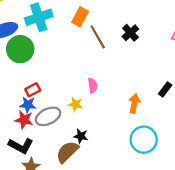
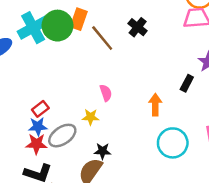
green circle: (20, 49) -> (57, 26), moved

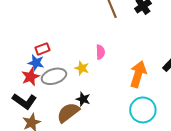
orange arrow: (155, 105) -> (138, 74), size x1.4
red star: (36, 144) -> (31, 77), turned 30

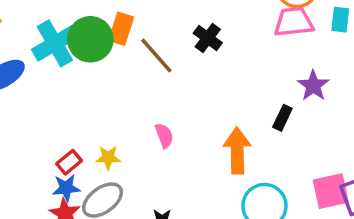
yellow star: (82, 68) -> (108, 158), moved

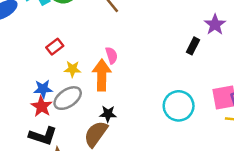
orange arrow: (237, 151) -> (102, 75), moved
red rectangle: (69, 162) -> (55, 47), moved

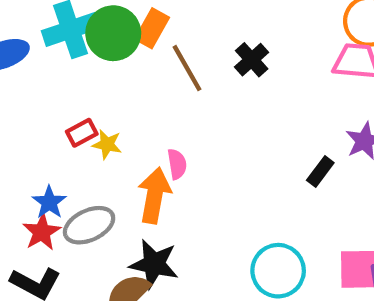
yellow star: (73, 69) -> (107, 144), moved
blue star: (43, 89) -> (49, 202), turned 30
black star: (108, 114) -> (154, 264), size x1.6

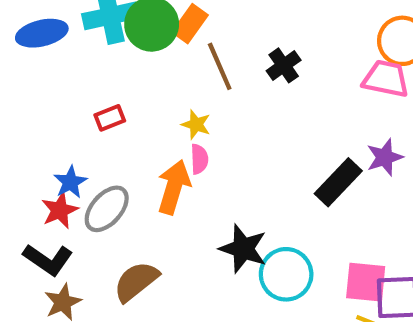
yellow star: (107, 144) -> (196, 125), moved
black rectangle: (320, 172) -> (338, 182), size x1.6
gray ellipse: (89, 225) -> (107, 209), turned -30
black star: (154, 264) -> (243, 249), moved

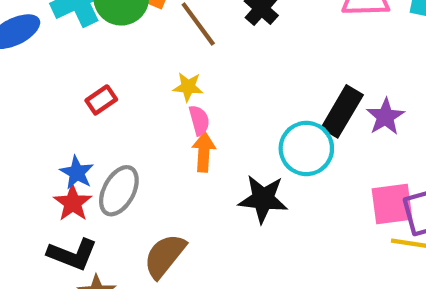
purple star: (385, 157) -> (385, 117), moved
orange arrow: (174, 187) -> (204, 152), moved, size x0.7
cyan circle: (286, 274) -> (306, 148), moved

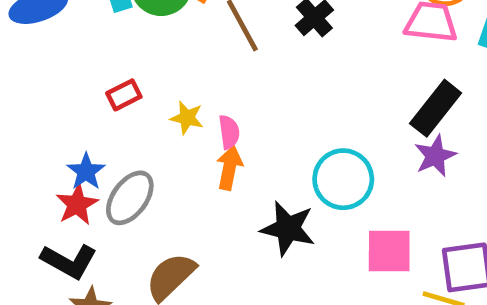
yellow star: (188, 87) -> (187, 118), moved
black rectangle: (342, 111) -> (436, 108), moved
pink square: (392, 204) -> (389, 251), moved

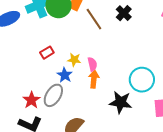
blue star: (86, 171) -> (65, 75), moved

